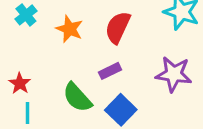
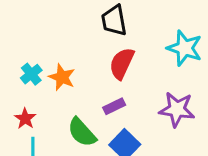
cyan cross: (26, 15) -> (31, 74), moved
orange star: (70, 29) -> (62, 77), moved

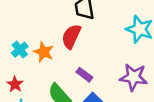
red semicircle: (122, 63) -> (71, 36), moved
purple rectangle: (114, 106) -> (84, 75), turned 63

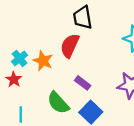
red star: (15, 84) -> (14, 79), moved

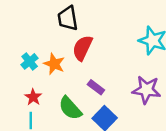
black trapezoid: (83, 18) -> (68, 18), moved
red star: (14, 79) -> (33, 97), moved

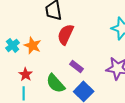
cyan cross: (30, 61) -> (13, 45), moved
orange star: (54, 64) -> (33, 45), moved

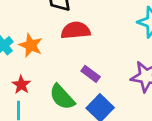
red semicircle: (66, 34) -> (76, 30), turned 60

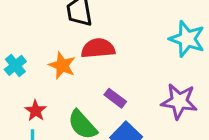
orange star: (31, 45) -> (62, 65), moved

